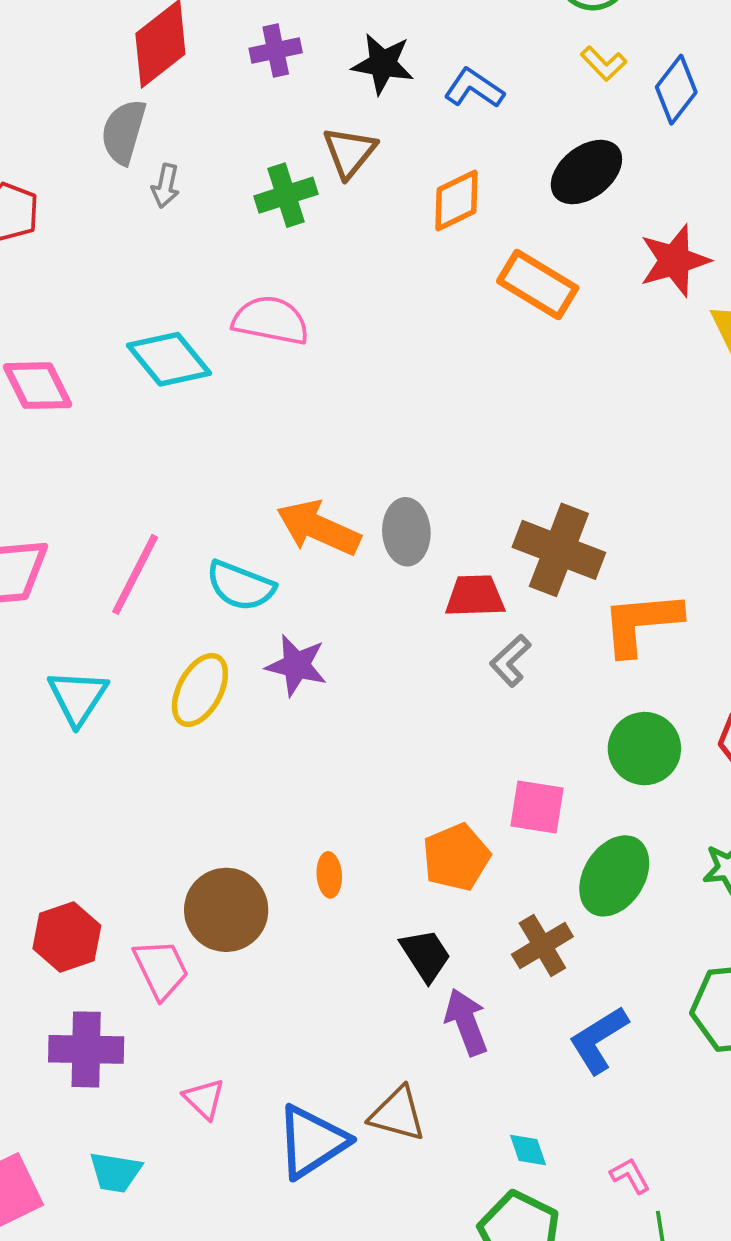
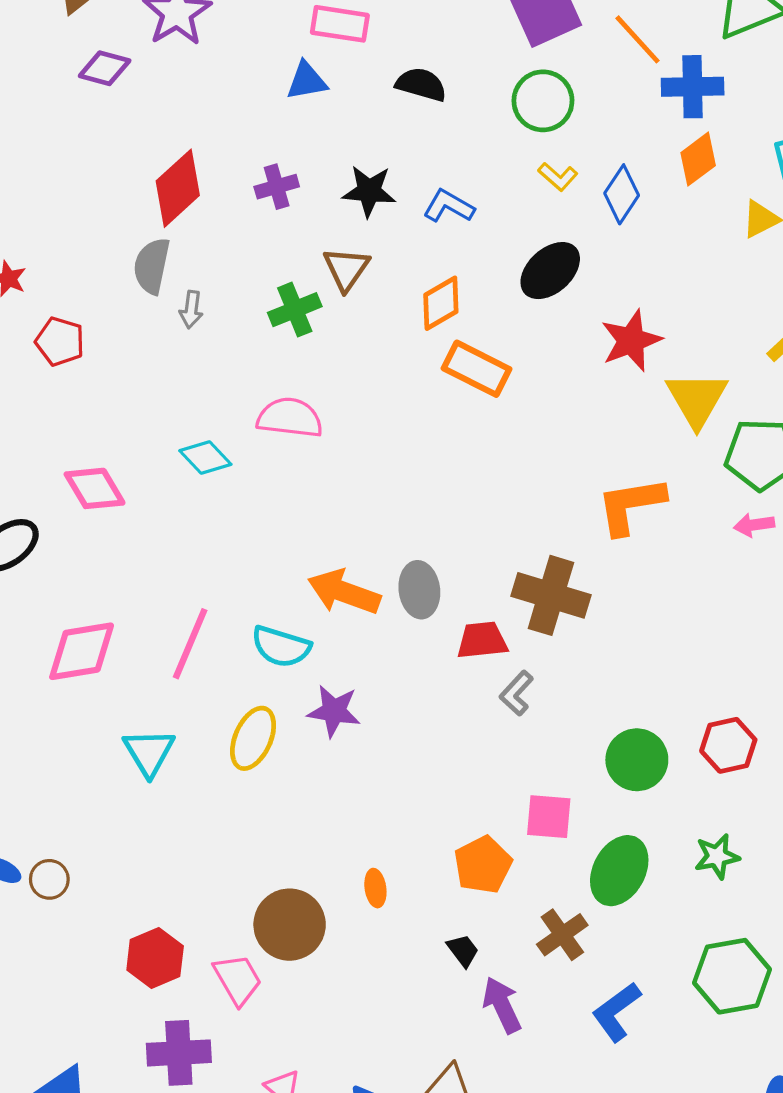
orange rectangle: (538, 285) -> (477, 369), moved
cyan diamond: (169, 359) -> (205, 457), size x0.7
orange L-shape: (641, 623) -> (631, 505), moved
black trapezoid: (426, 955) -> (463, 950), size x0.7

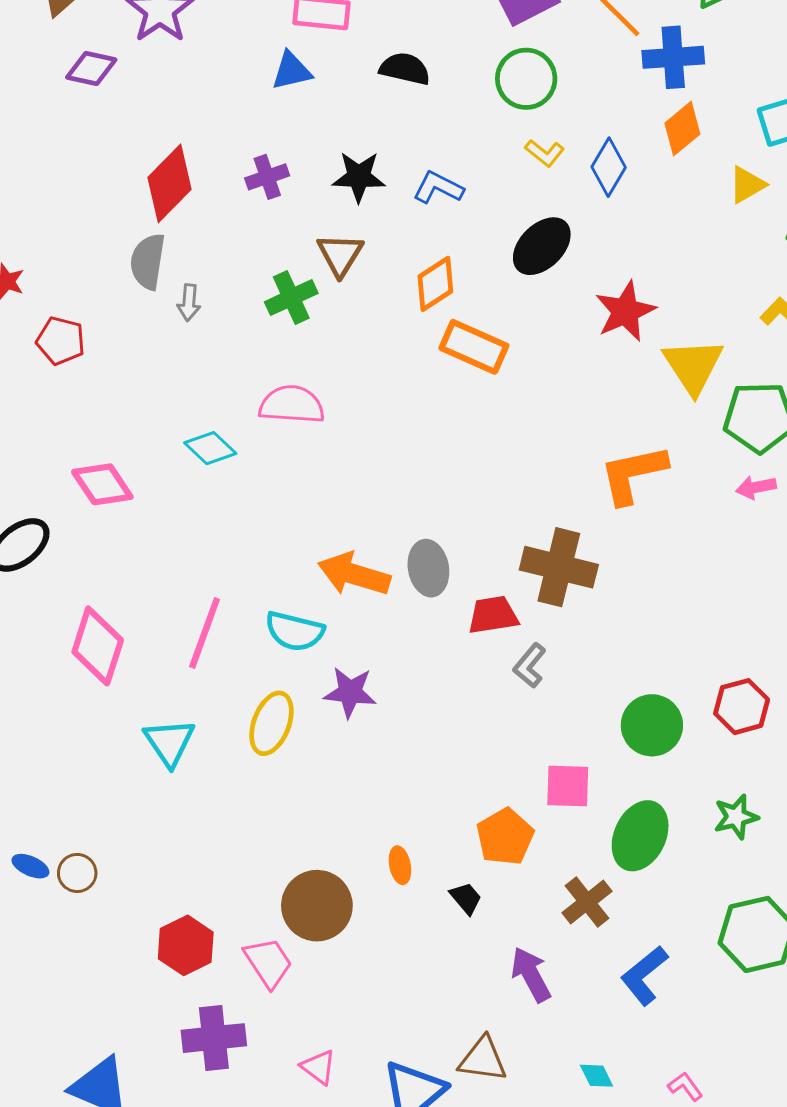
pink diamond: (82, 651) -> (98, 646), turned -60
black trapezoid: (463, 950) -> (466, 898), moved

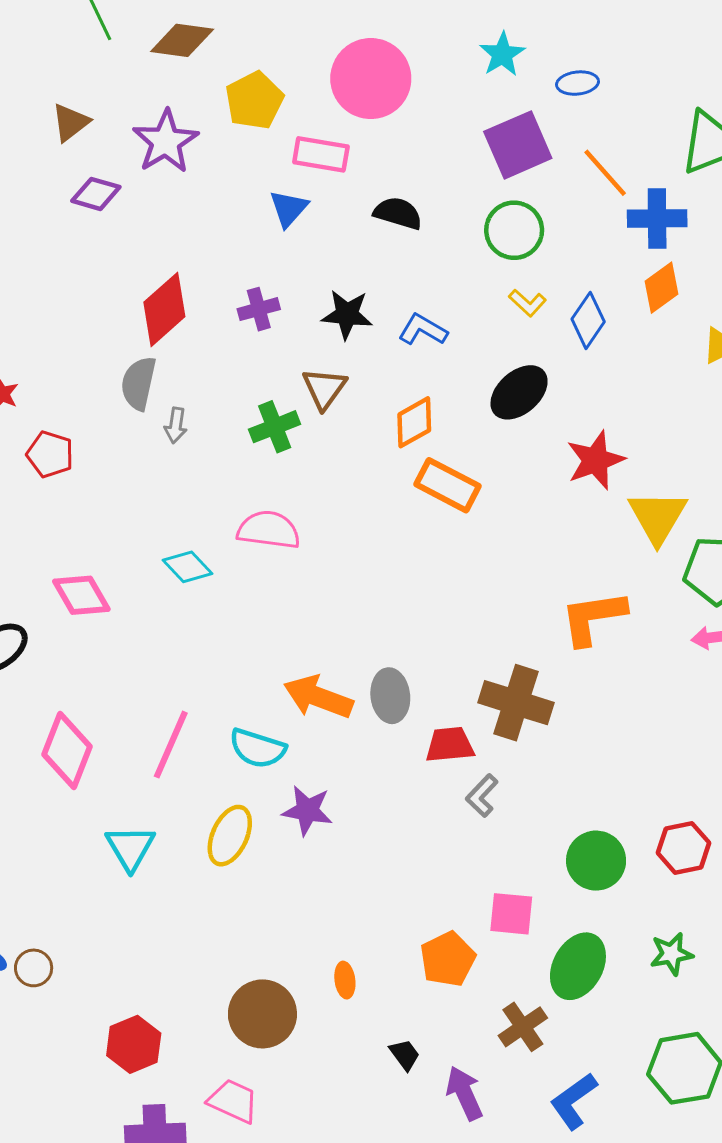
blue triangle: (292, 71) -> (289, 208), turned -39
black trapezoid: (466, 898) -> (405, 1055), moved
pink trapezoid: (268, 962) -> (233, 1101), moved, turned -36

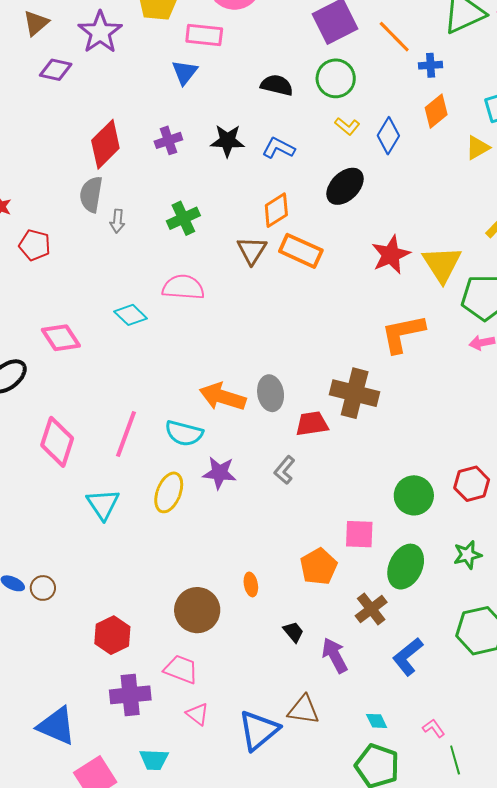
black semicircle: (398, 213) -> (277, 85), moved
blue cross: (657, 218) -> (431, 65), size x0.6
brown triangle: (324, 388) -> (252, 250), moved
red star: (596, 460) -> (391, 255), moved
gray L-shape: (482, 796) -> (284, 470), moved

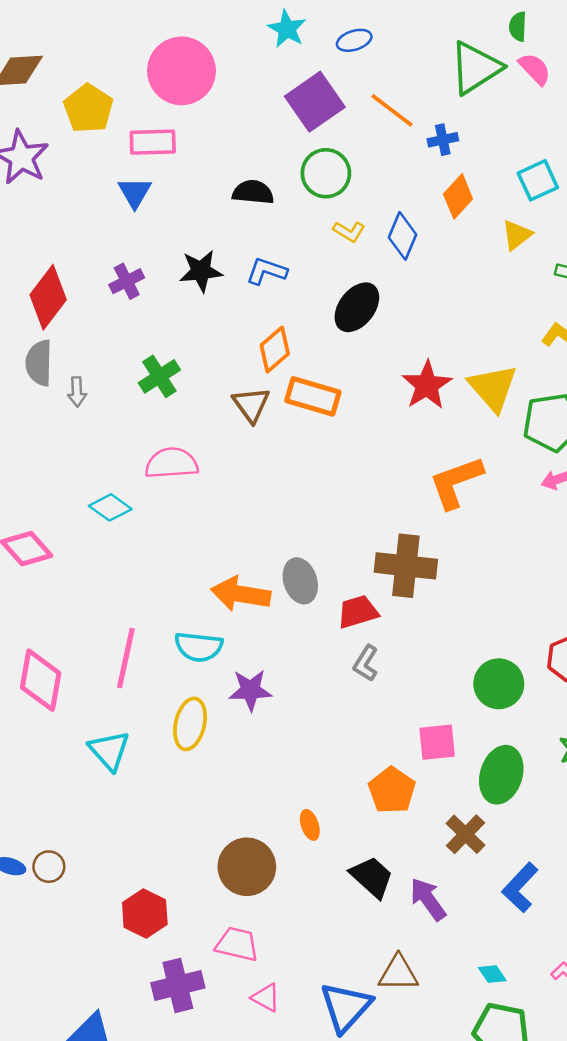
gray L-shape: (284, 470) -> (366, 663), moved
black trapezoid: (293, 632) -> (372, 877), size x1.6

